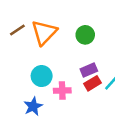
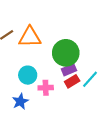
orange triangle: (44, 32) -> (30, 37), turned 45
green circle: (85, 35) -> (66, 53), moved, size x1.6

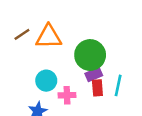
cyan line: (90, 79) -> (118, 85), turned -30
red rectangle: (72, 81) -> (97, 88), turned -64

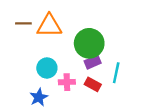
brown line: (22, 34) -> (23, 23), turned 35
red rectangle: (97, 88) -> (93, 84), moved, turned -56

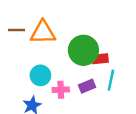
purple rectangle: (93, 62) -> (87, 86), moved
red rectangle: (93, 84) -> (100, 59), moved, turned -35

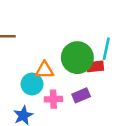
orange triangle: (43, 32) -> (45, 70), moved, size x0.7
cyan line: (111, 80) -> (106, 49), moved

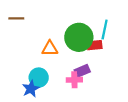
cyan circle: (32, 84) -> (39, 78), moved
pink cross: (53, 99) -> (74, 80), moved

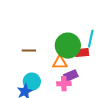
brown line: (16, 18) -> (29, 51), moved
orange triangle: (50, 48) -> (60, 63), moved

